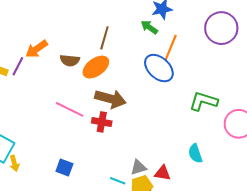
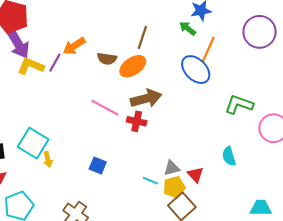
brown arrow: (110, 99) -> (146, 99), turned -32
red triangle: (163, 173) -> (196, 175), turned 36

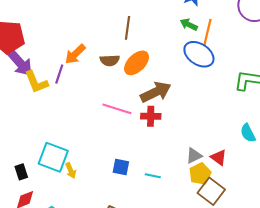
green arrow: (188, 28) -> (189, 25), moved
brown line: (142, 37) -> (127, 28), moved
yellow L-shape: (31, 66) -> (36, 82), turned -124
cyan line: (150, 181) -> (153, 176), moved

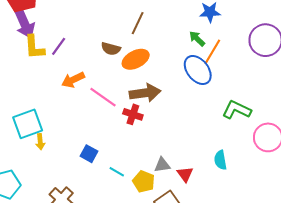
orange arrow: (75, 54) -> (73, 80), moved
cyan square: (53, 157) -> (28, 124), turned 32
yellow pentagon: (200, 174) -> (144, 182), moved, turned 30

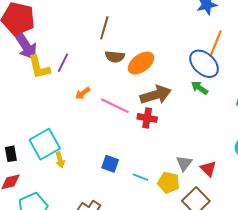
brown line: (138, 23) -> (104, 28), moved
green arrow: (197, 39) -> (200, 88), moved
orange arrow: (73, 80) -> (83, 93), size x0.7
gray triangle: (162, 165) -> (184, 163), turned -36

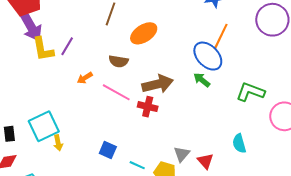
brown semicircle: (115, 57) -> (119, 61), moved
orange ellipse: (141, 63) -> (144, 33), moved

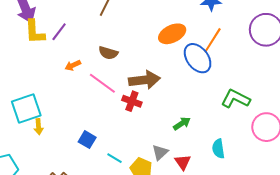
orange ellipse: (144, 33) -> (172, 34), moved
green arrow: (202, 80) -> (182, 124), moved, turned 102

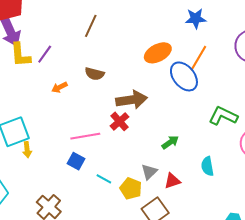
pink line: (102, 83) -> (85, 136), moved, turned -44
red cross: (132, 101) -> (120, 121), turned 30
red triangle: (183, 162) -> (172, 181), turned 48

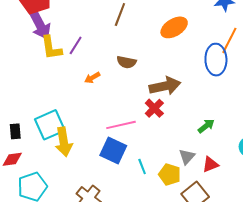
orange ellipse: (158, 53) -> (174, 27), moved
blue ellipse: (184, 76) -> (216, 60), turned 40
yellow arrow: (27, 150) -> (64, 142), size x1.8
blue square: (76, 161) -> (113, 150), size x1.5
cyan line: (104, 179) -> (142, 167), turned 42

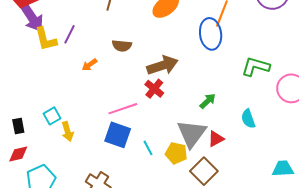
cyan square: (50, 125) -> (52, 116), size x0.6
yellow arrow: (64, 142) -> (68, 131), size x0.7
gray triangle: (187, 157) -> (192, 134), size x1.8

